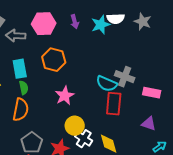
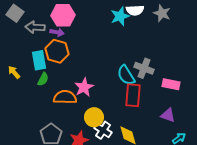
purple arrow: (75, 22) -> (57, 32), moved, turned -64
orange hexagon: (54, 60) -> (57, 51), moved
cyan semicircle: (107, 84) -> (126, 75), turned 35
green semicircle: (24, 88) -> (43, 79), turned 40
orange semicircle: (21, 110) -> (65, 97), moved, turned -100

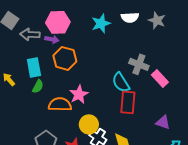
cyan star: (120, 16) -> (101, 23), moved
orange hexagon: (57, 51) -> (65, 58), moved
gray cross: (144, 68) -> (139, 64), moved
pink rectangle: (171, 84) -> (160, 78), moved, turned 36

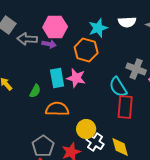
orange hexagon: (65, 58) -> (86, 50), moved
cyan rectangle: (34, 67) -> (57, 78), moved
pink star: (79, 94) -> (76, 78), moved, turned -30

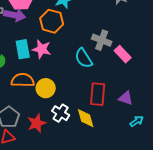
purple arrow: (49, 44) -> (15, 15), size x1.5
red rectangle: (125, 107) -> (98, 94), moved
yellow circle: (86, 129) -> (46, 88), moved

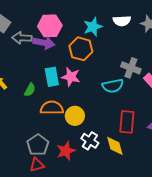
cyan semicircle: (84, 58) -> (113, 86), turned -70

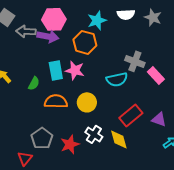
yellow circle: (75, 116) -> (87, 102), moved
red rectangle: (127, 122) -> (131, 115), turned 45
red triangle: (37, 165) -> (25, 158), moved, turned -35

